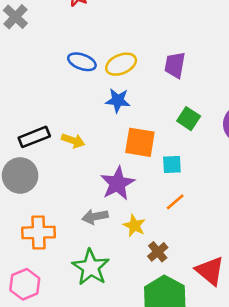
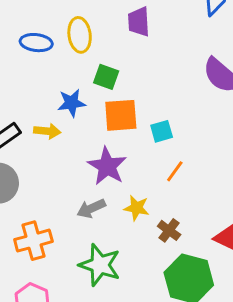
yellow ellipse: (121, 64) -> (80, 35), turned -60
blue star: (118, 100) -> (71, 103), moved
green square: (189, 119) -> (106, 77), moved

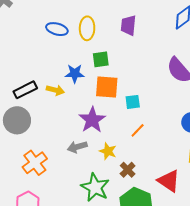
green square: (106, 77) -> (101, 59), turned -36
orange cross: (33, 241) -> (35, 163), turned -30
green star: (100, 265) -> (95, 187), moved

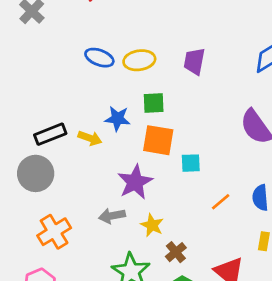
yellow ellipse: (87, 28) -> (139, 60), turned 75
orange line: (138, 130) -> (221, 202), moved

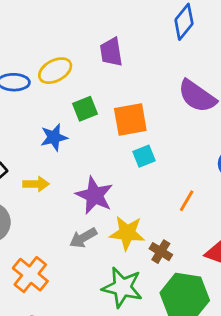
yellow arrow: (90, 138) -> (36, 184), moved
orange square: (158, 140) -> (130, 120), moved
orange line: (221, 202) -> (187, 201), moved
yellow star: (152, 225) -> (127, 233), size x1.4

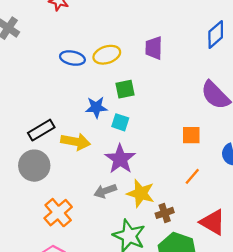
orange square: (130, 120) -> (191, 135), moved, size x0.7
cyan square: (144, 156) -> (120, 122), moved, turned 30
yellow arrow: (36, 184) -> (76, 142), size x1.4
brown cross: (161, 252) -> (165, 213), turned 30

